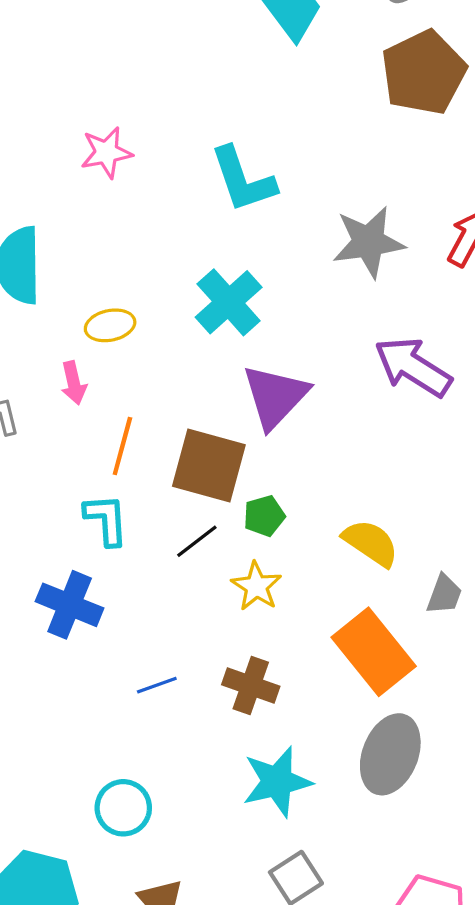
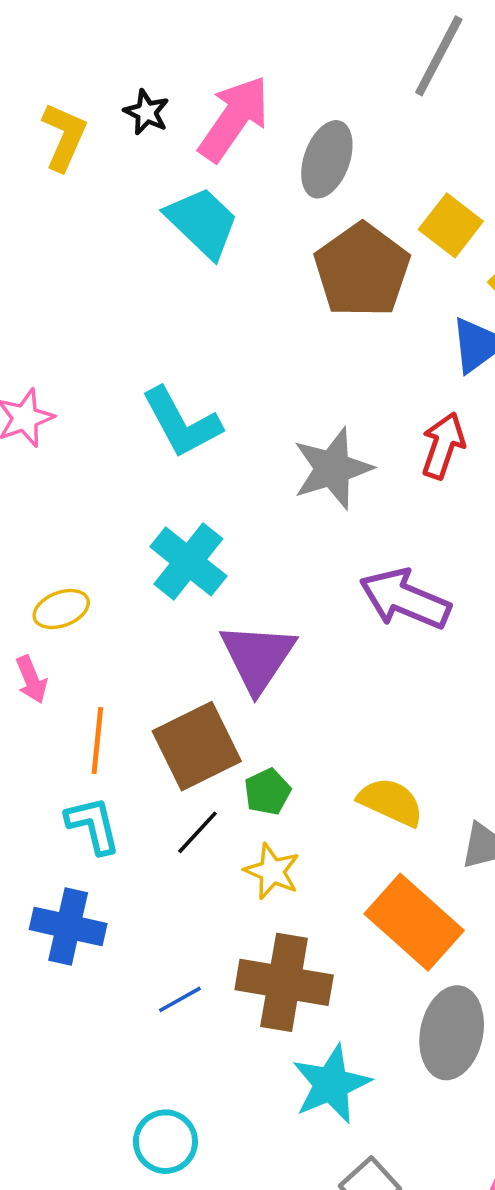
brown square: (209, 466) -> (197, 746), turned -32
brown cross: (251, 686) -> (284, 982), size x1.5

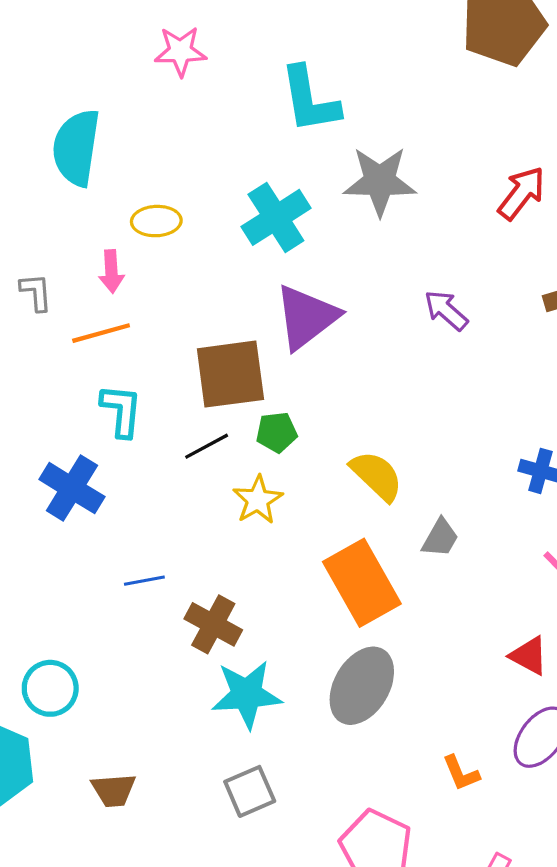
gray star: (333, 469) -> (380, 181), moved
purple arrow: (405, 599) -> (446, 310), size x0.6
orange line: (97, 741) -> (101, 333), moved, turned 50
brown cross: (284, 982) -> (213, 624), moved, size x0.7
cyan circle: (165, 1142) -> (50, 688), moved

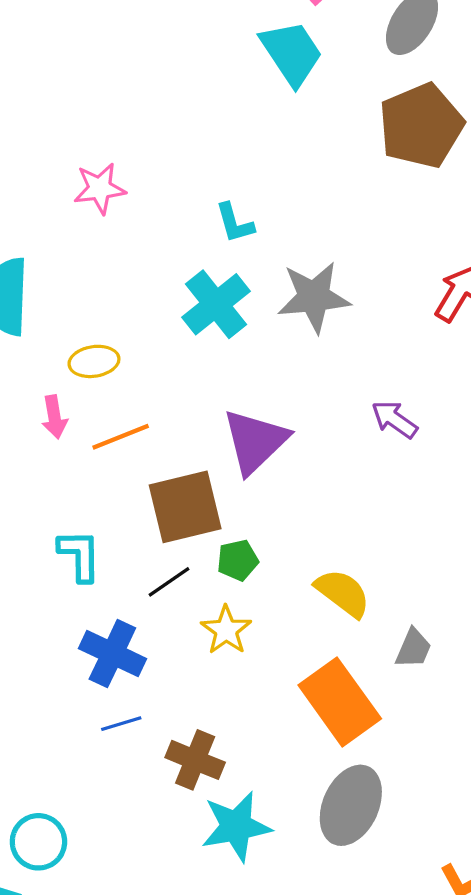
cyan L-shape: (310, 100) -> (235, 223), size x0.6
cyan cross: (276, 217) -> (216, 304), moved
orange line: (101, 333) -> (121, 437), moved
blue cross: (72, 488) -> (112, 654), moved

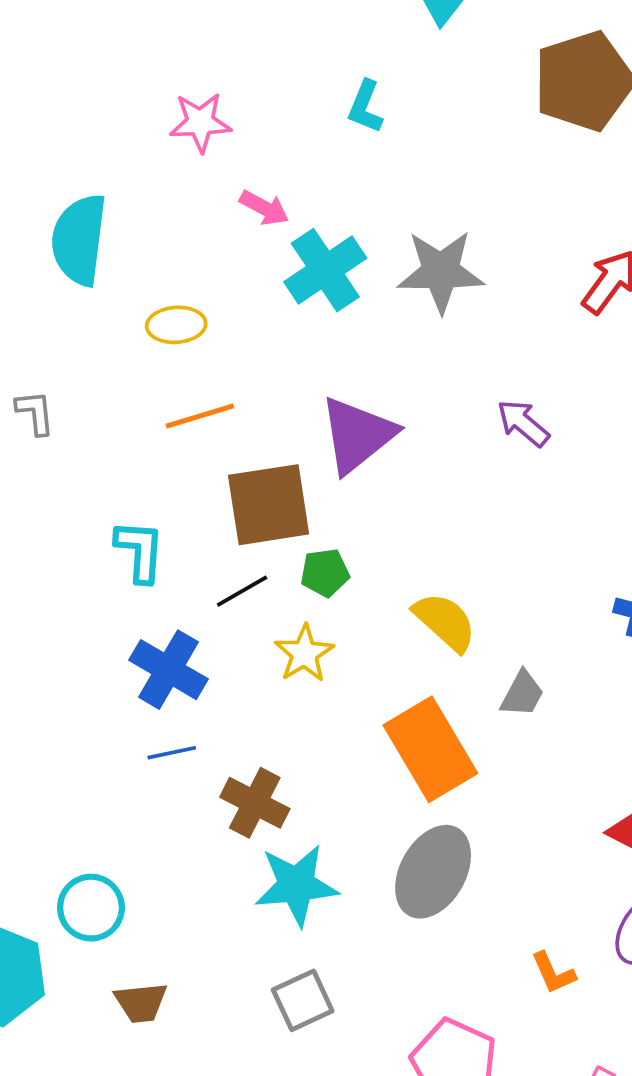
cyan L-shape: (235, 223) -> (365, 107), moved, turned 33
pink arrow: (54, 417) -> (264, 208), moved, turned -57
cyan circle: (38, 842) -> (91, 908), moved

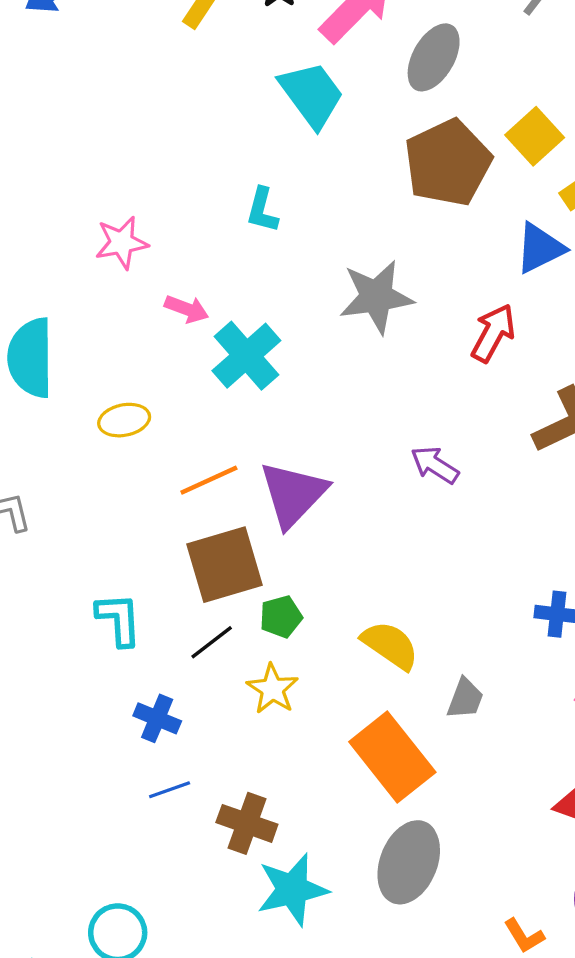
gray star: (441, 271) -> (376, 297), moved
orange line: (200, 416) -> (209, 480), moved
blue cross: (169, 670) -> (157, 718), size x0.7

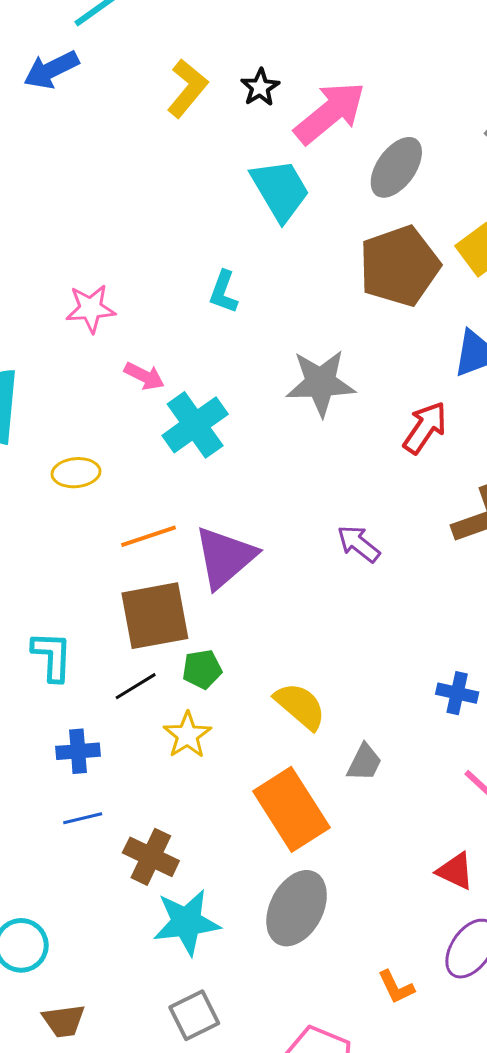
blue cross: (157, 718) -> (78, 751), turned -33

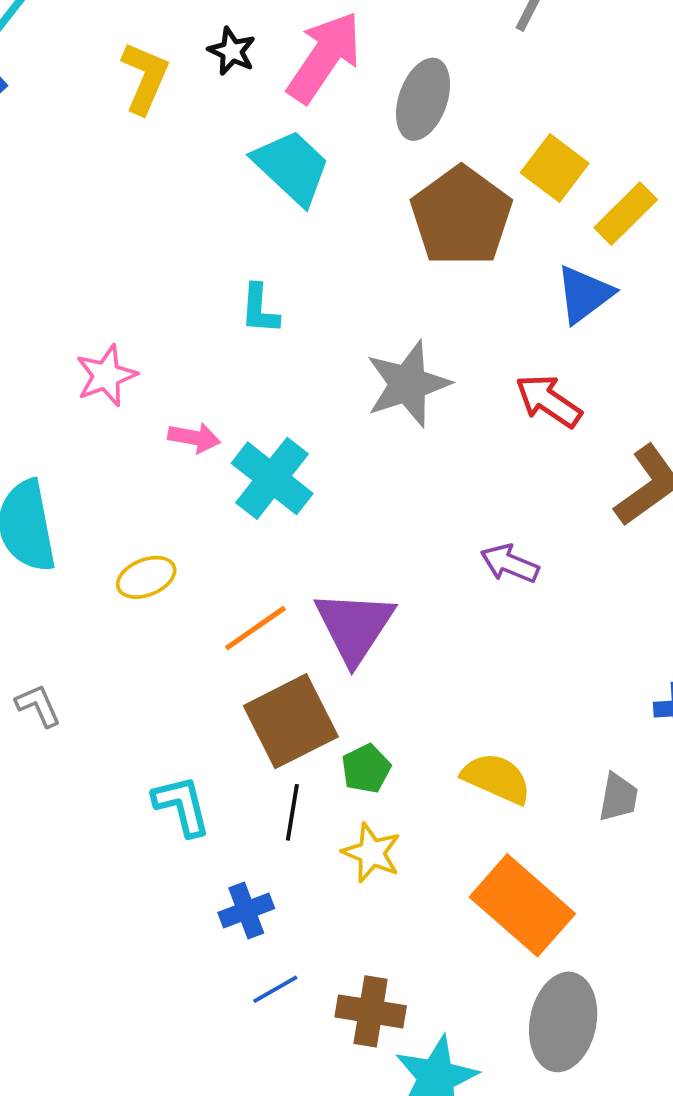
red arrow: (425, 428) -> (549, 401), turned -74
black line: (136, 686) -> (292, 812), turned -33
gray trapezoid: (364, 762) -> (618, 797), moved

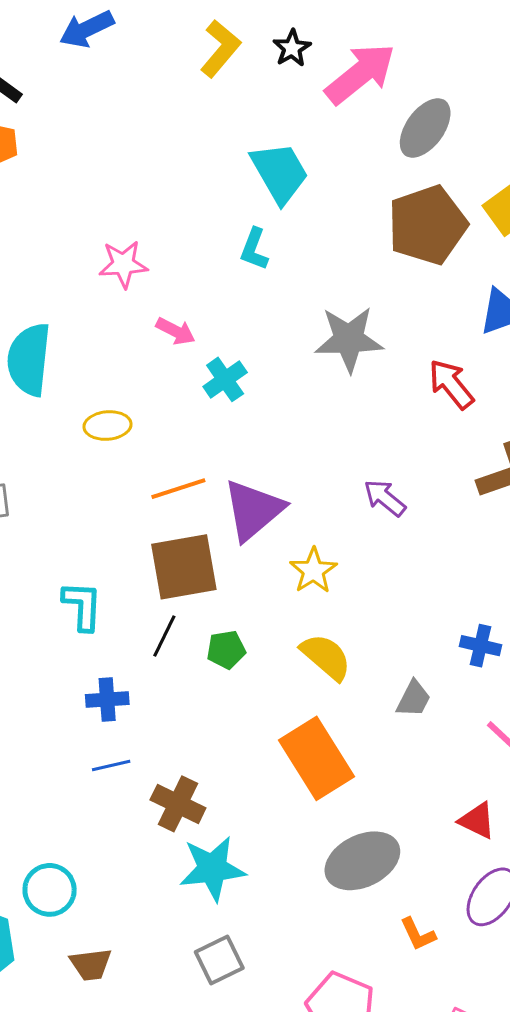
cyan trapezoid: (292, 167) -> (280, 173), moved
cyan cross: (272, 478) -> (225, 379), size x0.7
green pentagon: (366, 769) -> (226, 650), moved
yellow star: (372, 853) -> (313, 571), moved
gray ellipse: (563, 1022) -> (362, 861), moved, turned 36

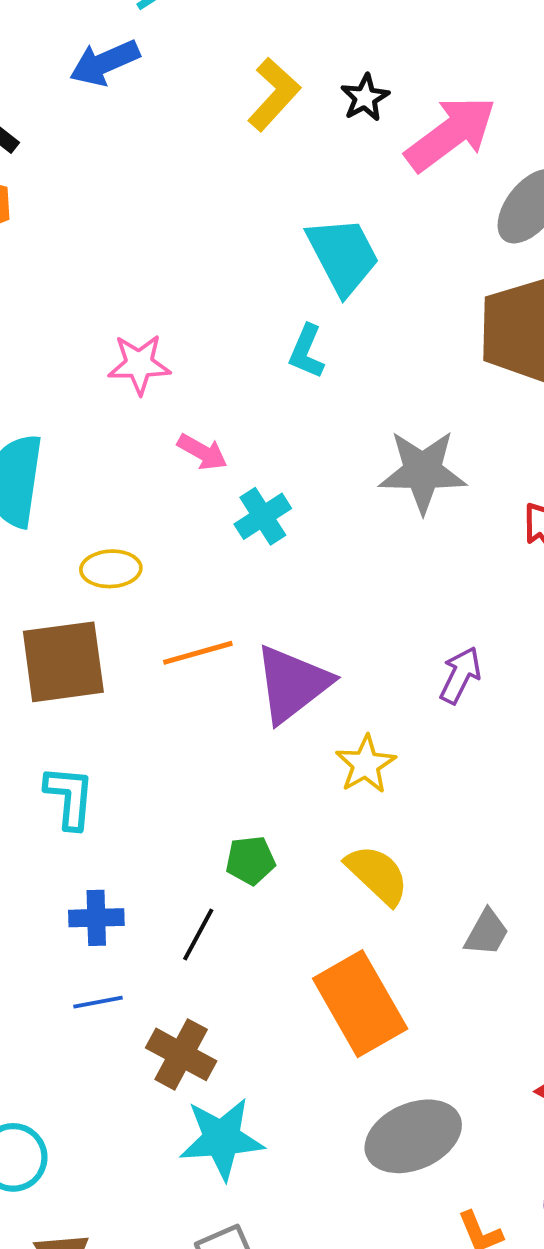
purple arrow: (385, 498) -> (460, 675), turned 75
brown square: (184, 567) -> (63, 662), moved
black line: (164, 636) -> (198, 935), moved

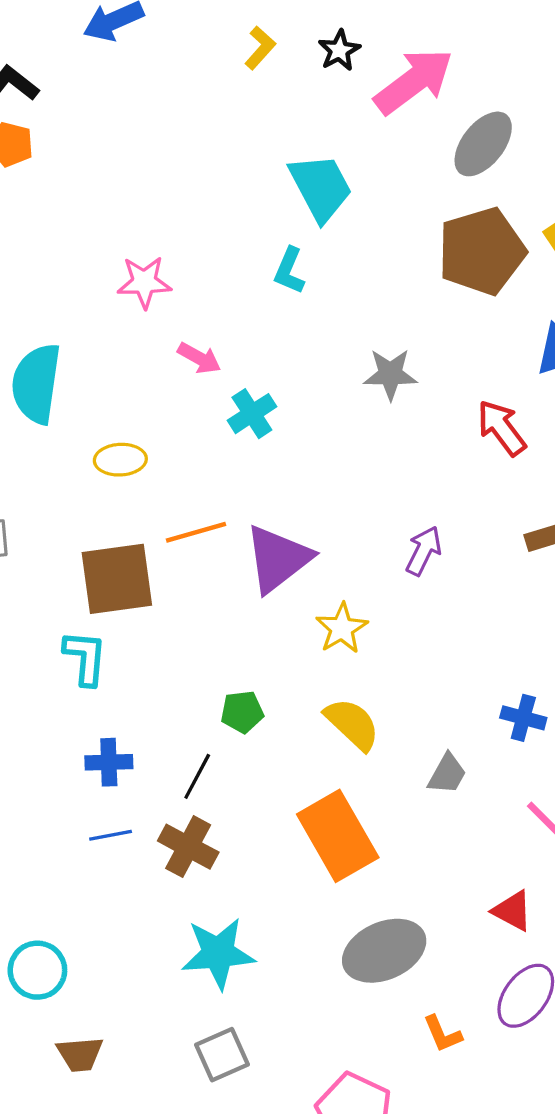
yellow L-shape: (274, 94) -> (260, 48), size x0.7
gray star: (423, 471) -> (390, 374), size x0.7
brown square: (63, 662) -> (117, 579), moved
brown cross: (181, 1054) -> (188, 847), moved

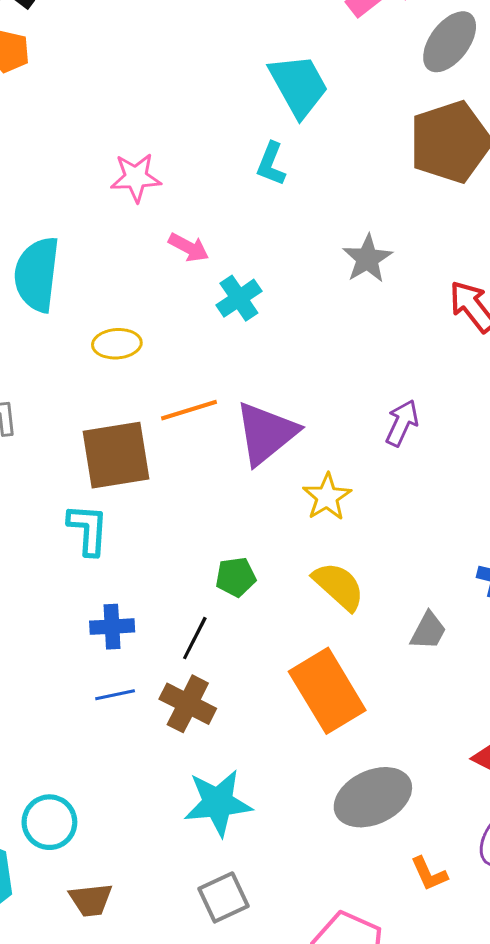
gray star: (390, 374) -> (367, 259), turned -30

